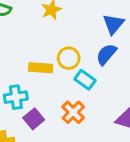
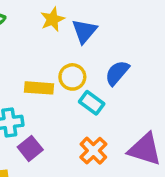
blue triangle: (113, 24) -> (84, 31), moved
orange cross: (73, 112) -> (93, 151), moved

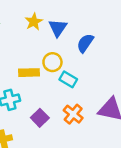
blue semicircle: (117, 73) -> (85, 43), moved
purple square: (30, 148) -> (40, 118), moved

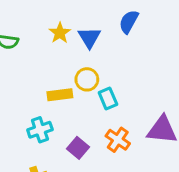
blue semicircle: (85, 43) -> (129, 22), moved
cyan rectangle: (68, 79) -> (108, 98), turned 42

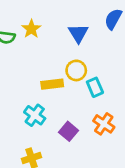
yellow star: (60, 33) -> (31, 29), moved
cyan cross: (40, 130) -> (35, 115), turned -35

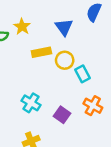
yellow rectangle: (52, 84) -> (41, 52), moved

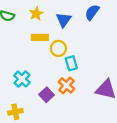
yellow star: (22, 27) -> (36, 14), moved
orange cross: (93, 106) -> (66, 85), moved

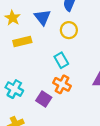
yellow circle: (58, 48) -> (69, 30), moved

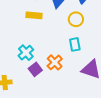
cyan rectangle: (61, 60) -> (75, 44), moved
cyan cross: (14, 89) -> (26, 53), moved

